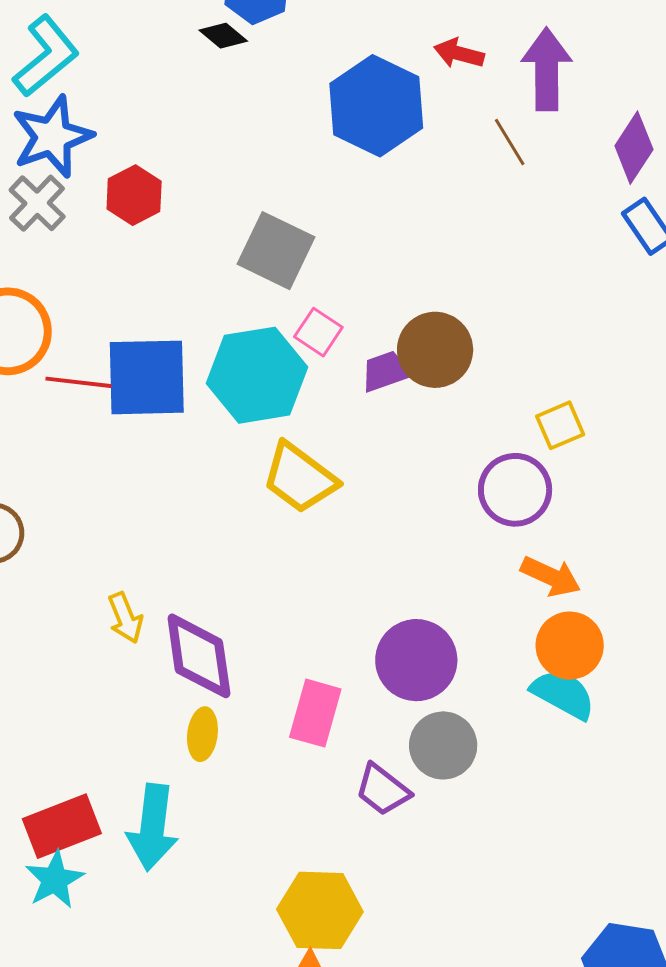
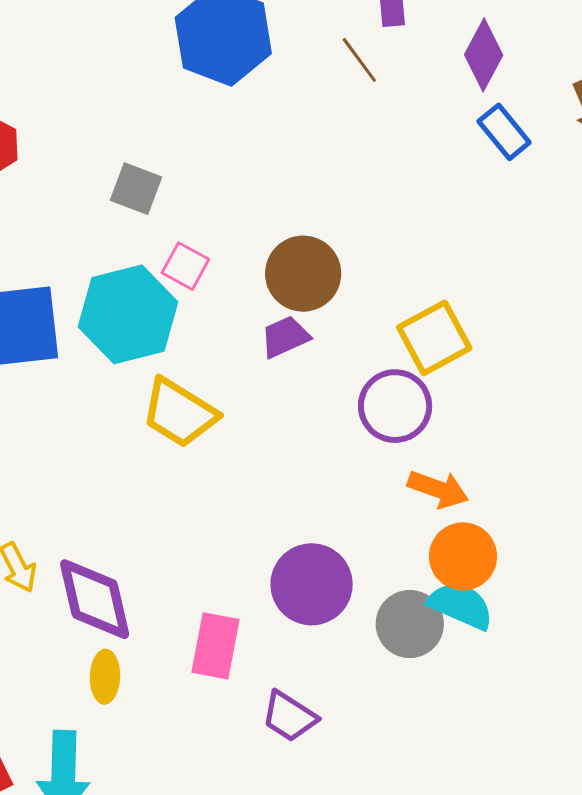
gray square: (276, 251) -> (136, 189), size x0.7
purple trapezoid: (386, 371) -> (285, 337), moved
yellow square: (560, 425) -> (434, 338), size x1.5
gray circle: (443, 745) -> (410, 624), moved

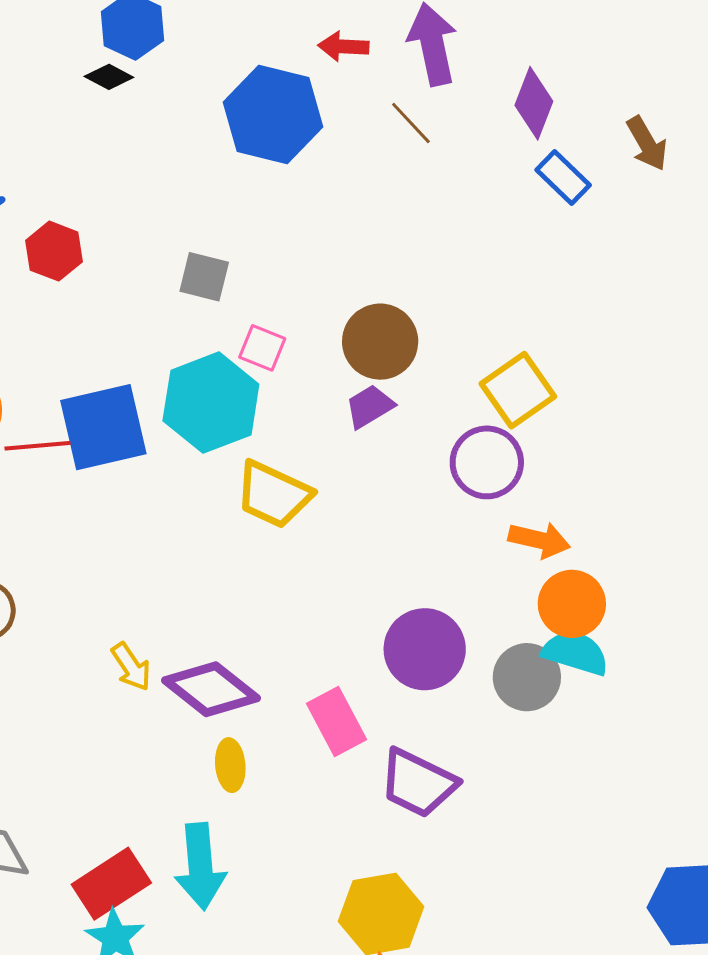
purple diamond: (95, 599) -> (211, 689), turned -32
pink rectangle: (216, 646) -> (337, 722), turned -32
purple trapezoid: (289, 716) -> (418, 783), size x1.4

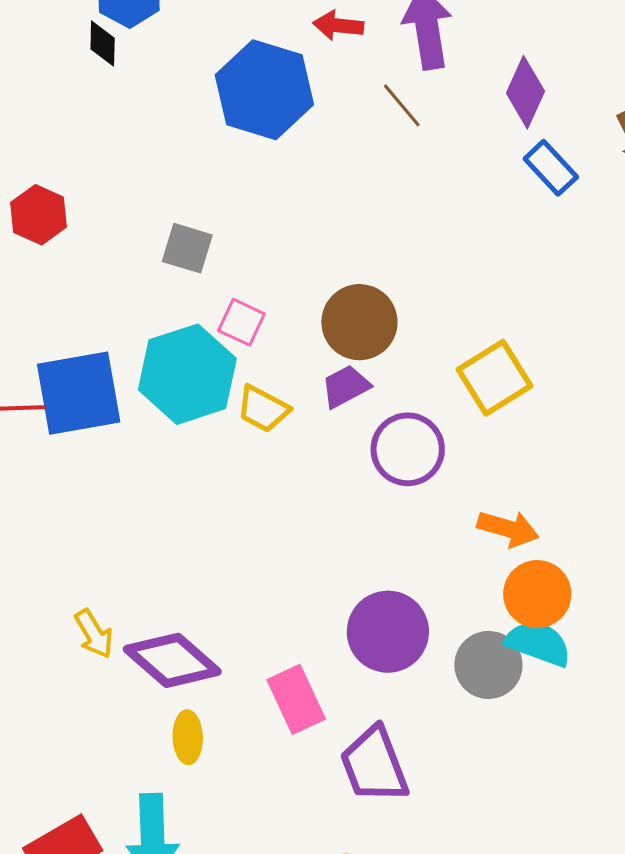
black diamond: (109, 77) -> (103, 44), turned 60
purple circle: (487, 462) -> (408, 449), moved
yellow trapezoid: (274, 494) -> (263, 409), moved, size x0.7
purple trapezoid: (418, 783) -> (374, 765), turned 40

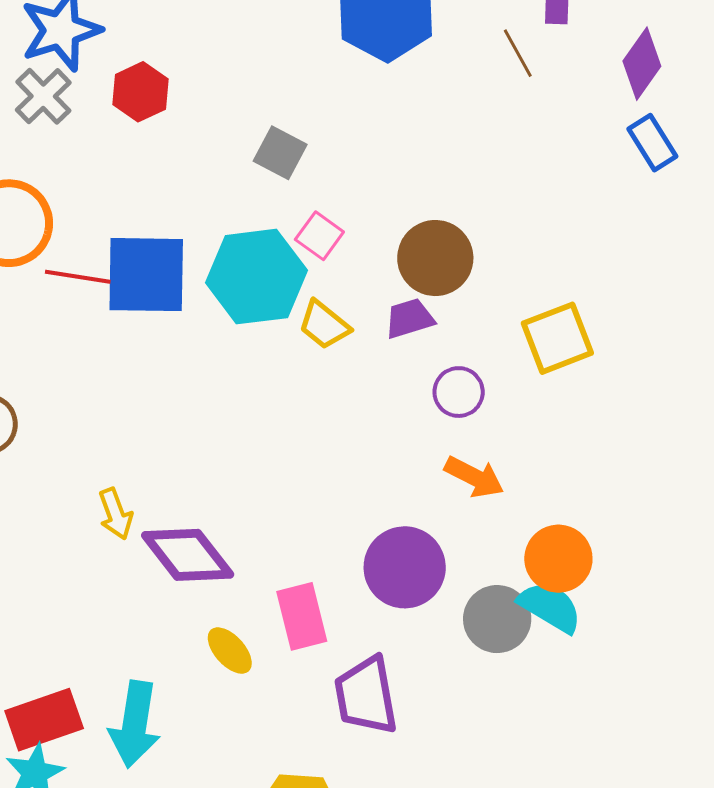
purple circle: (408, 449) -> (459, 392), size x0.7
orange arrow: (508, 529) -> (474, 477), moved
yellow ellipse: (188, 737) -> (230, 651), moved, turned -51

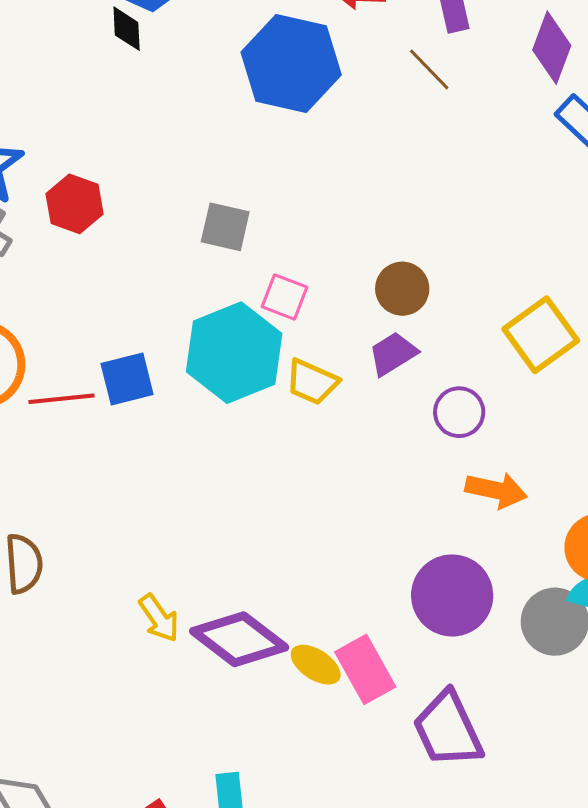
brown circle: (435, 258) -> (402, 289), size x0.7
blue square: (146, 275) -> (127, 379), size x0.6
yellow ellipse: (230, 651) -> (316, 665), moved

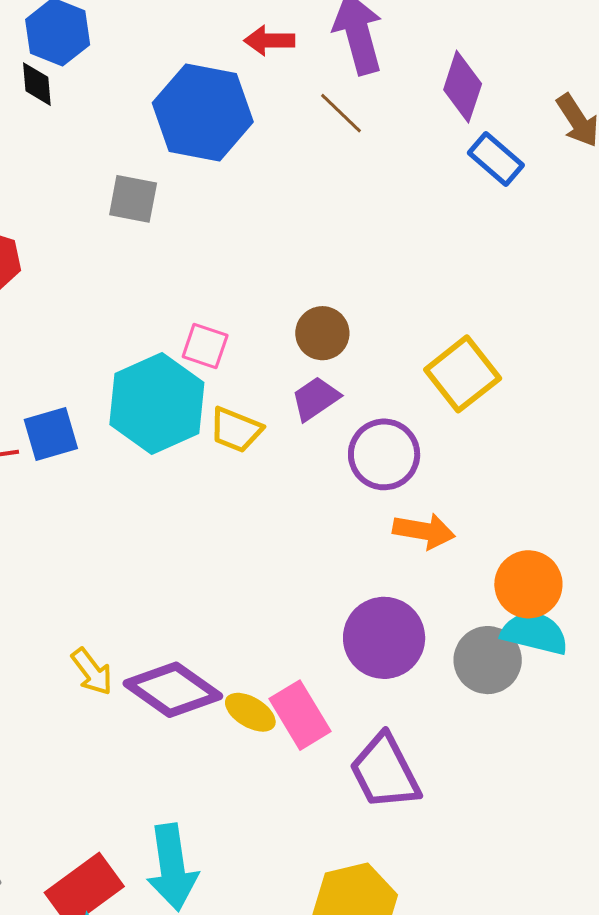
gray square: (225, 227) -> (133, 199), moved
purple circle: (459, 412) -> (384, 454), size x1.4

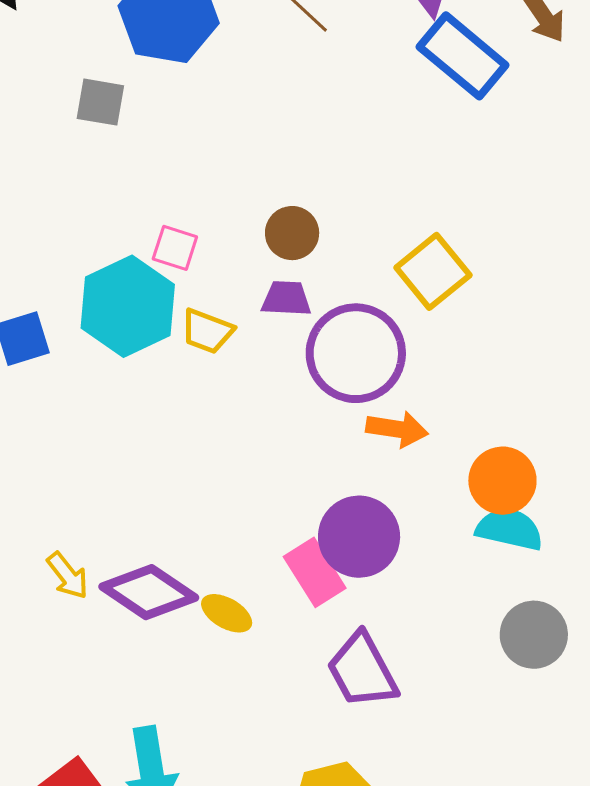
blue rectangle: (496, 159) -> (463, 56), size x1.6
purple trapezoid: (316, 399) -> (286, 299), turned 38
purple circle: (384, 454) -> (356, 353), size x1.4
gray circle: (488, 660) -> (534, 635), moved
pink rectangle: (300, 715) -> (315, 572), moved

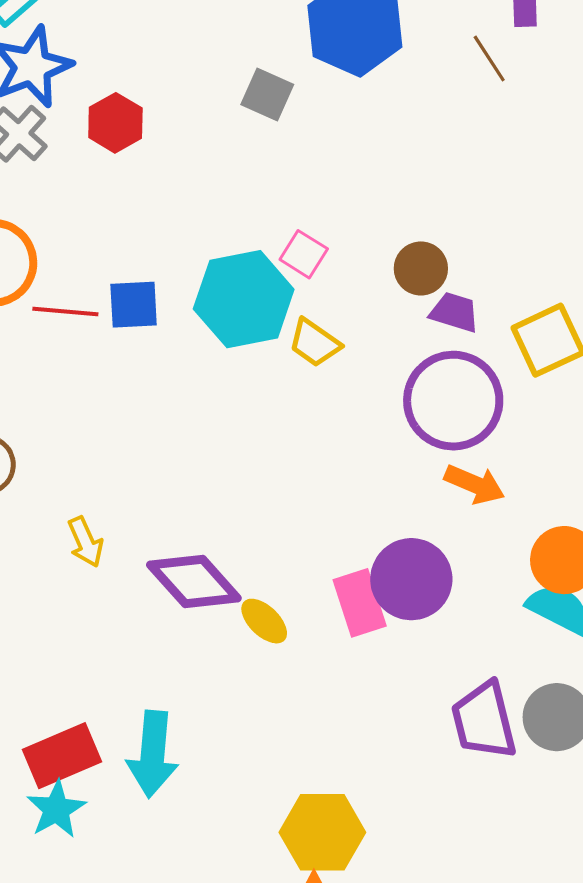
purple trapezoid: (286, 299) -> (454, 312), moved
yellow arrow: (68, 576) -> (85, 542), moved
purple trapezoid: (362, 671) -> (484, 721), moved

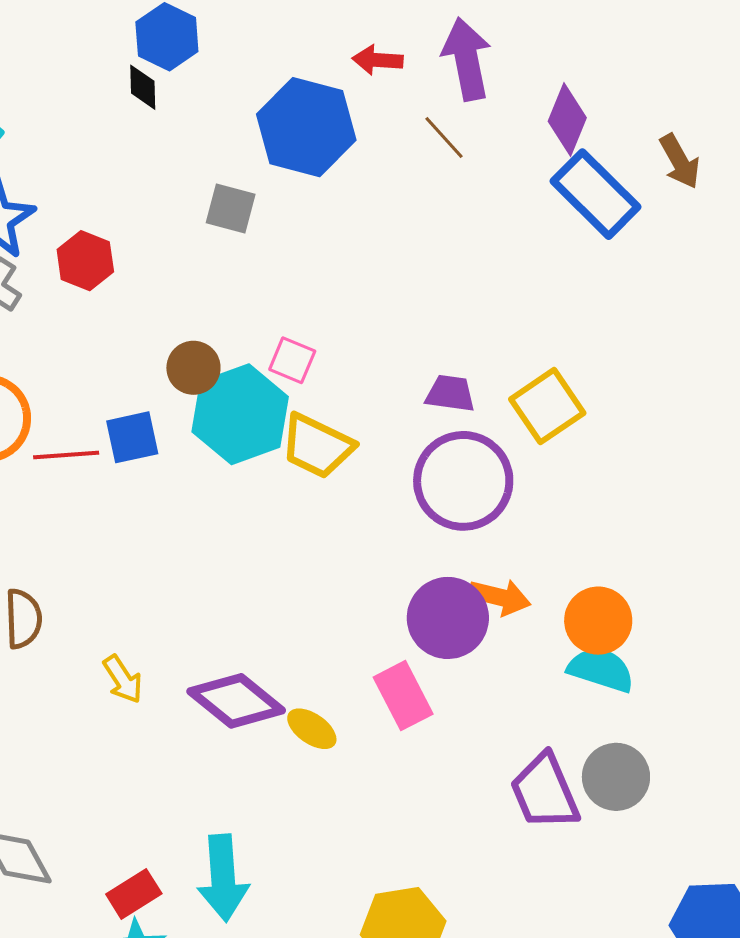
brown circle: (421, 268) -> (193, 368), moved
yellow trapezoid: (315, 343) -> (317, 446), size x1.4
orange arrow: (475, 484) -> (500, 597), moved
purple circle: (411, 579) -> (448, 618), moved
red rectangle: (62, 756) -> (134, 894), size x0.7

